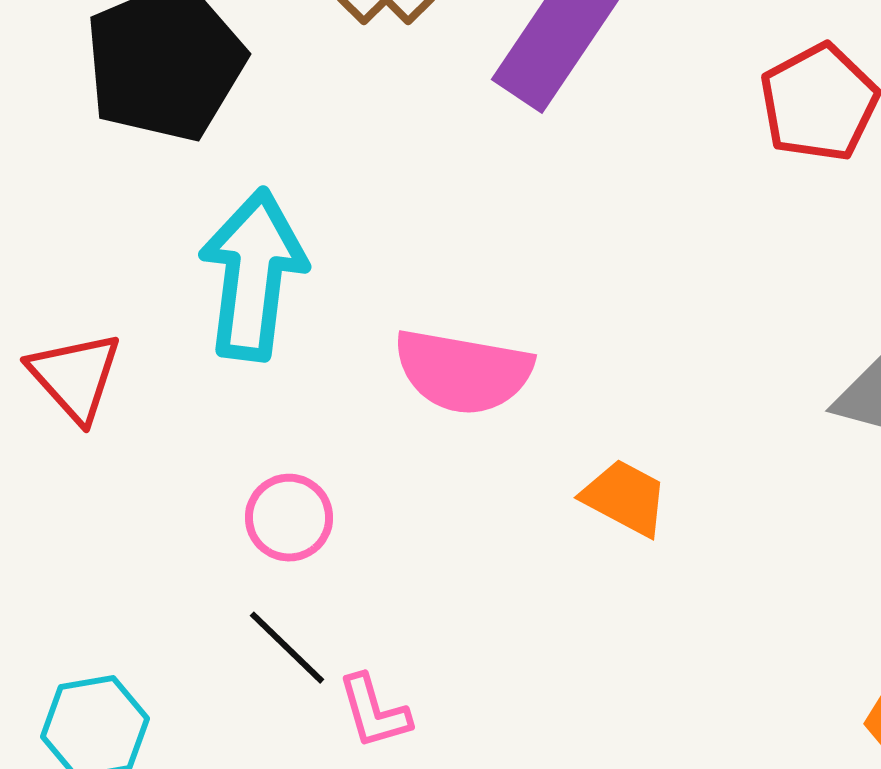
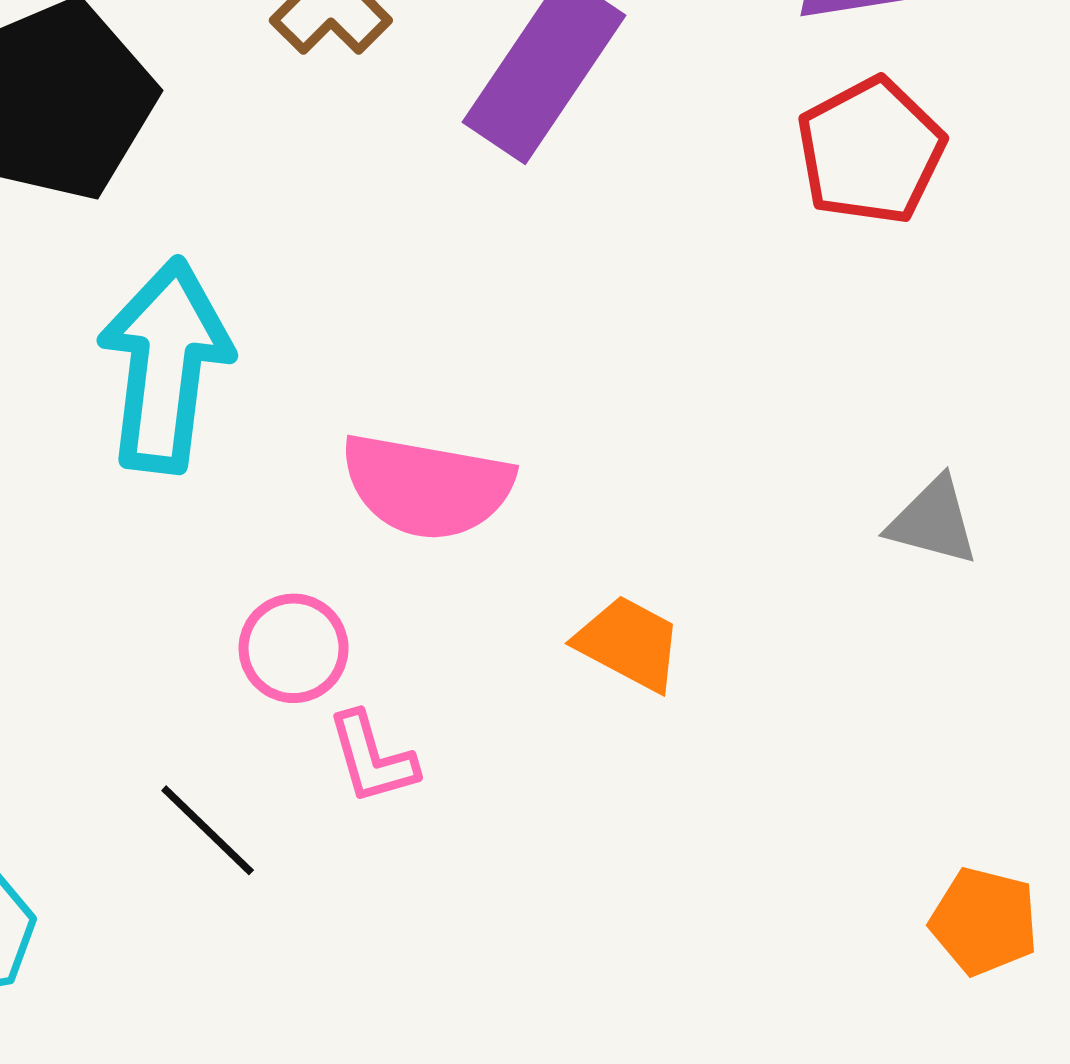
pink circle: (289, 518) -> (294, 648), moved
pink L-shape: (374, 712) -> (372, 758), moved

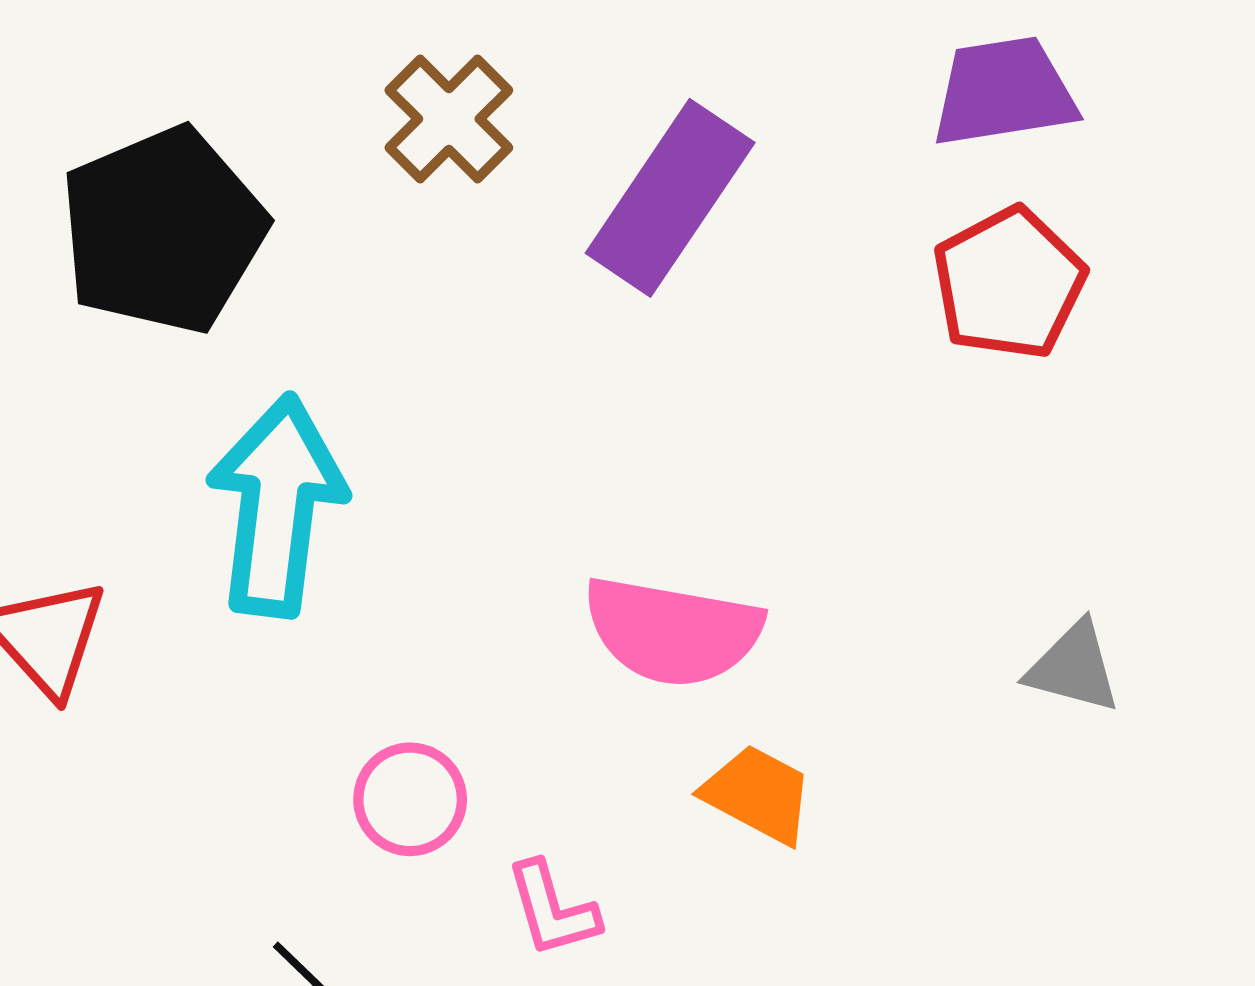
pink semicircle: (427, 486) -> (673, 631), moved
pink L-shape: (372, 758) -> (552, 909), moved

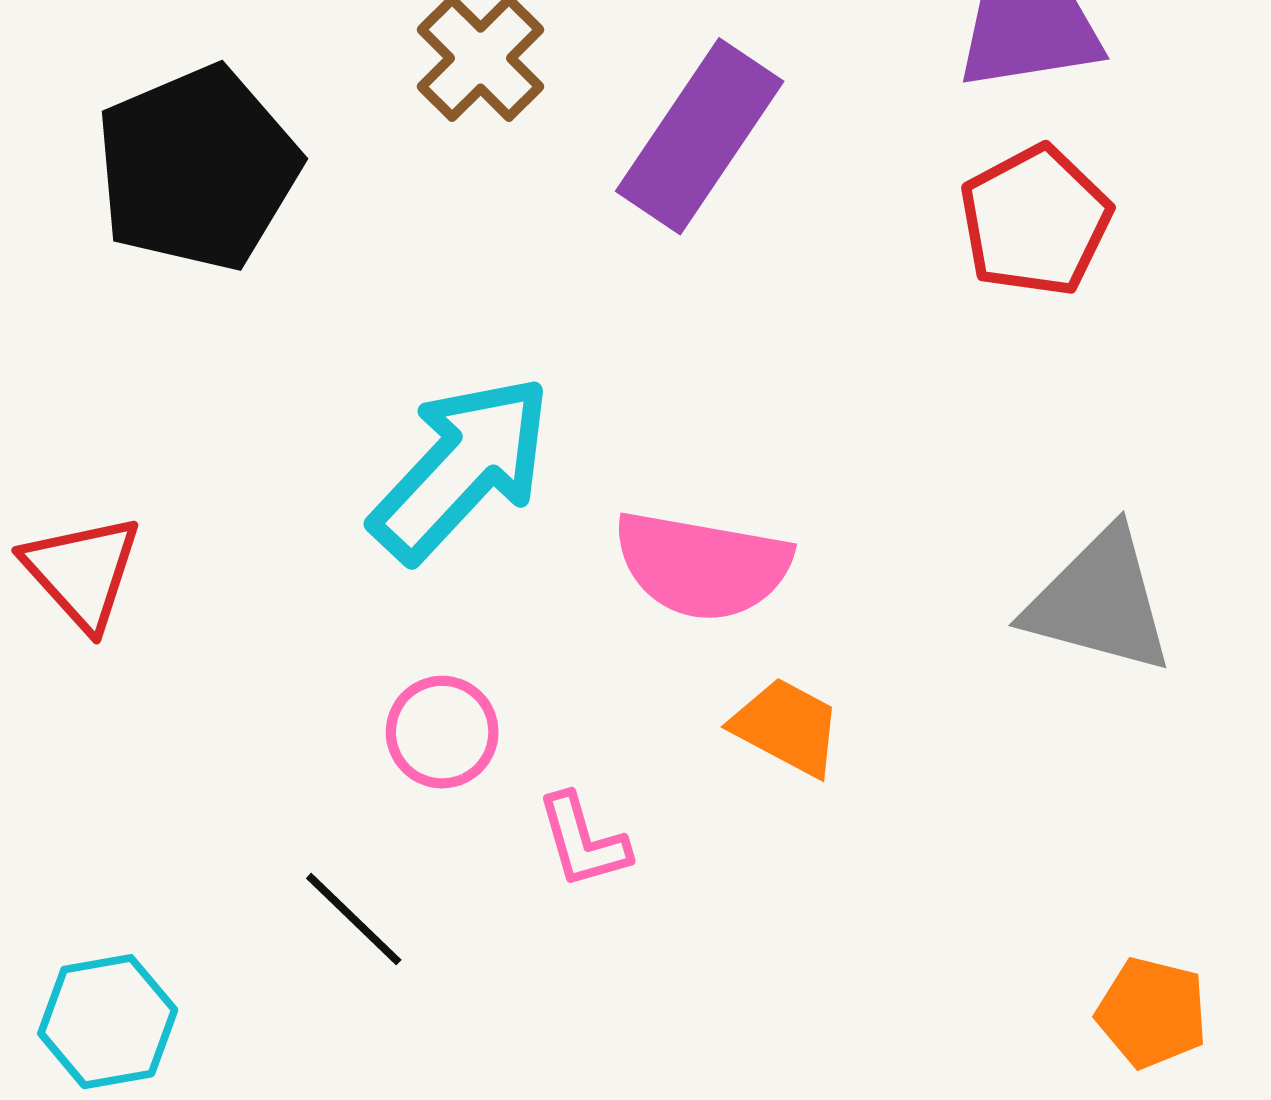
cyan arrow: (277, 506) -> (461, 468), moved, turned 36
gray triangle: (1074, 667) -> (1099, 601), size x1.6

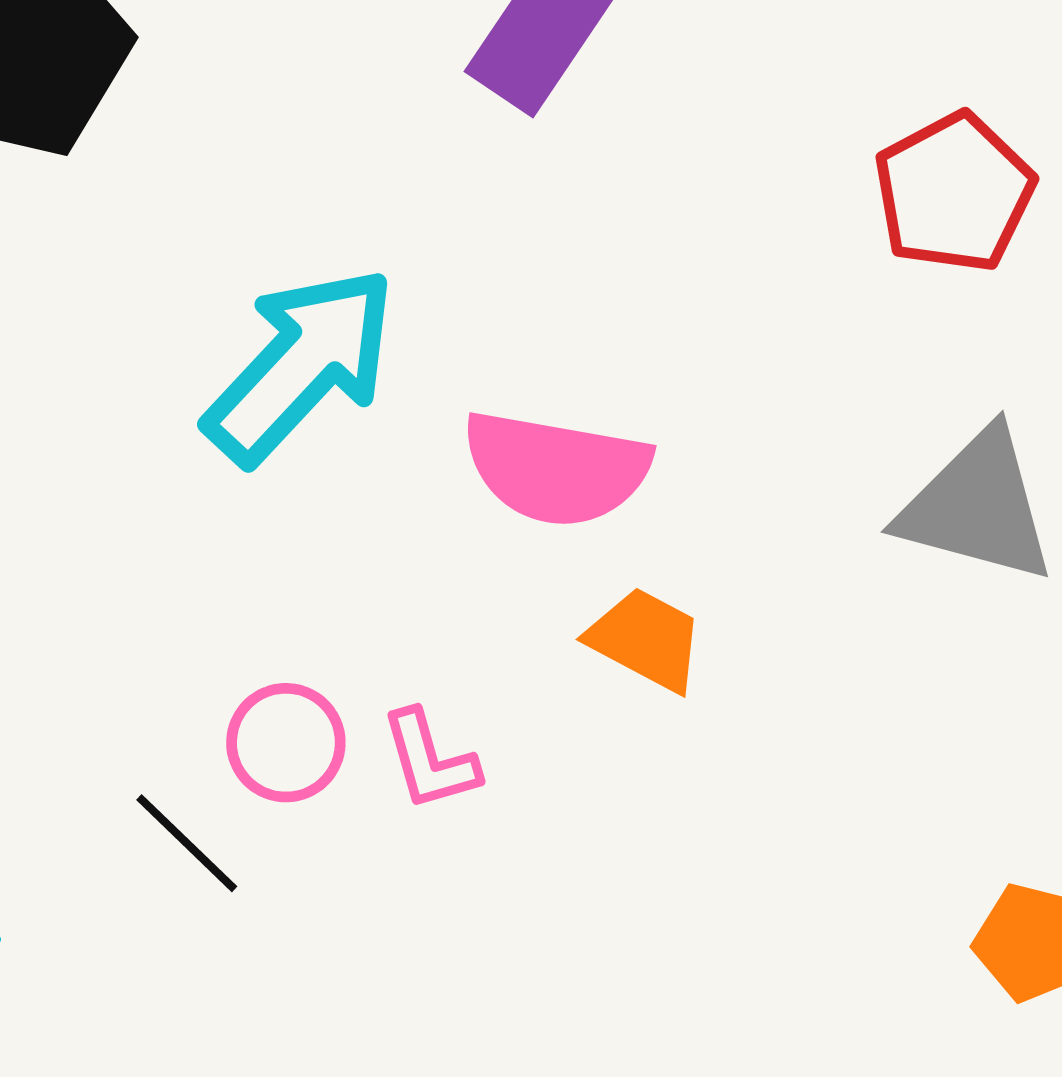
red pentagon: (1035, 221) -> (954, 193), moved
pink circle: (442, 732) -> (286, 743), moved

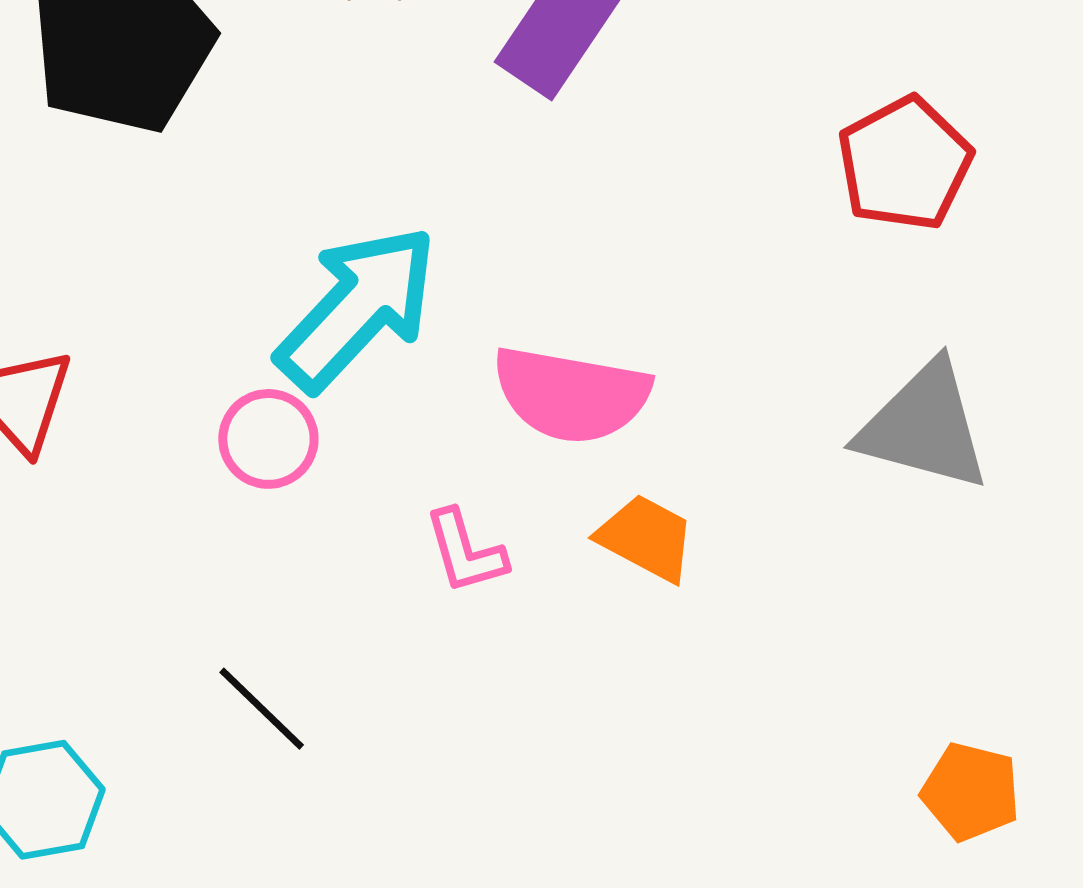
pink circle: (286, 743) -> (268, 439), moved
pink L-shape: (430, 760) -> (465, 552), moved

